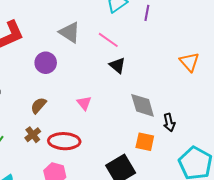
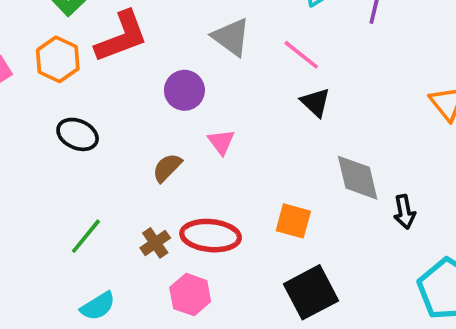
pink triangle: (84, 103) -> (221, 142), moved
brown cross: (33, 135) -> (155, 243), moved
orange square: (145, 142) -> (293, 221), moved

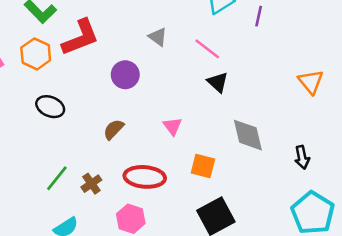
gray triangle: (231, 37) -> (158, 37), size x0.7
pink triangle: (221, 142) -> (172, 126), moved
black arrow: (404, 212) -> (302, 157), moved
brown cross: (155, 243) -> (91, 184), moved

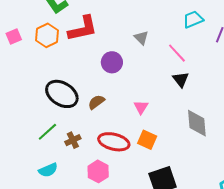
black ellipse: (50, 107) -> (62, 94), moved, size x1.5
orange square: (203, 166) -> (147, 140), moved

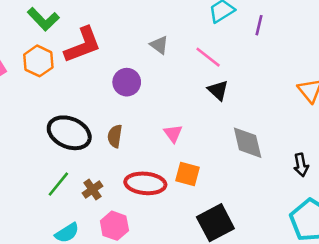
brown semicircle: (96, 102) -> (115, 136), turned -36
pink hexagon: (98, 171) -> (114, 226), moved

